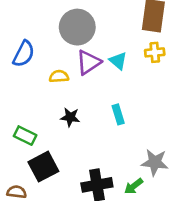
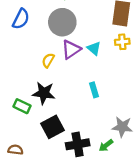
blue semicircle: (24, 54) -> (21, 19), moved
yellow semicircle: (59, 76) -> (48, 60), turned -56
black star: (70, 117) -> (44, 93), moved, size x1.5
black square: (43, 167) -> (53, 127), moved

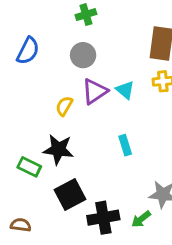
gray circle: (62, 22) -> (83, 55), size x0.7

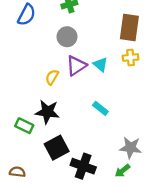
blue semicircle: (28, 51) -> (27, 15), moved
cyan rectangle: (125, 145) -> (100, 108), turned -35
black cross: (103, 218) -> (83, 166), turned 30
green arrow: (141, 219) -> (122, 171), moved

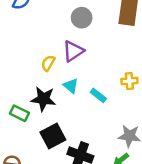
gray circle: (67, 37) -> (82, 18), moved
yellow cross: (131, 58) -> (129, 81), moved
cyan triangle: (100, 64) -> (71, 86), moved

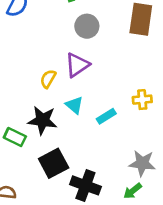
cyan rectangle: (98, 95) -> (106, 116), turned -70

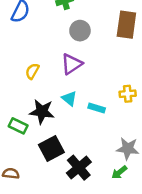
yellow semicircle: (48, 79) -> (32, 71), moved
cyan rectangle: (106, 116) -> (97, 108), turned 49
black cross: (85, 185) -> (79, 168), turned 30

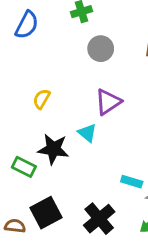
purple triangle: (72, 64) -> (108, 102), moved
cyan rectangle: (97, 108) -> (132, 182), moved
black square: (51, 149) -> (46, 213), moved

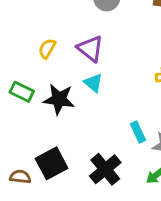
purple triangle: (108, 102) -> (90, 49), moved, turned -48
green rectangle: (24, 167) -> (22, 92), moved
cyan rectangle: (132, 182) -> (138, 132), turned 48

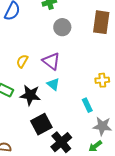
cyan rectangle: (138, 132) -> (87, 105), moved
black square: (52, 163) -> (41, 124), moved

